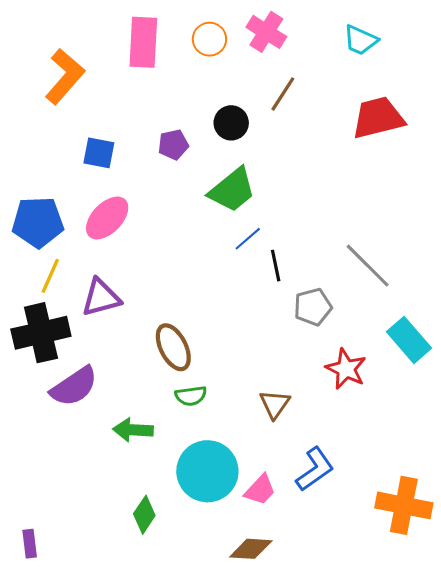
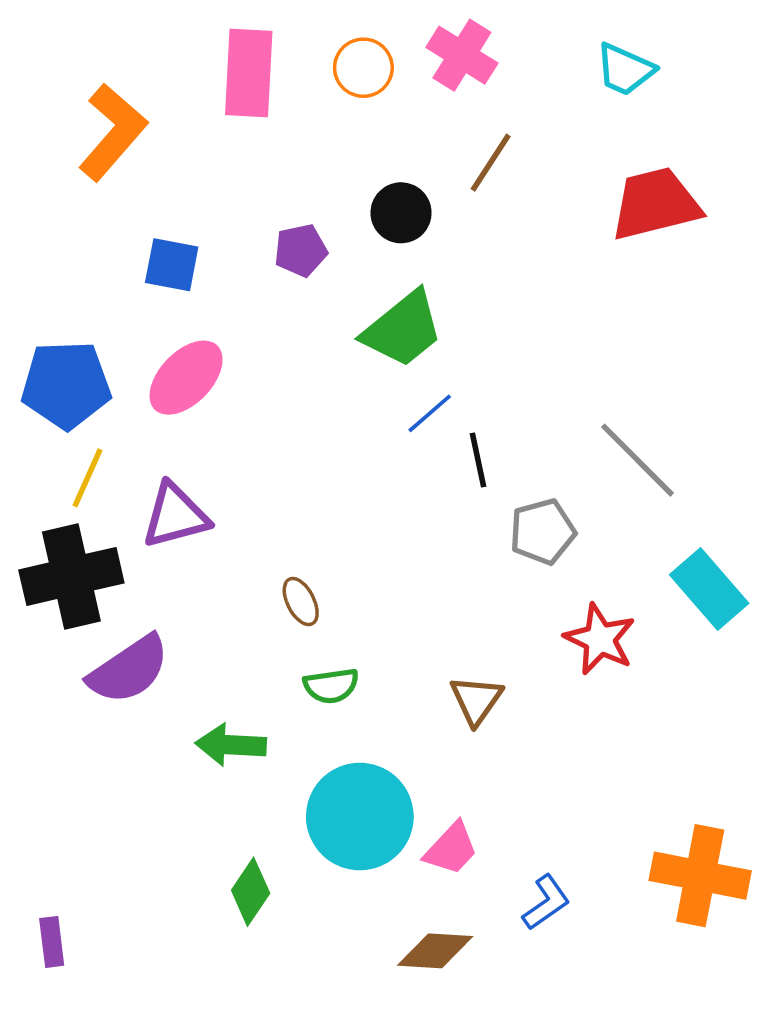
brown ellipse: (173, 347) -> (301, 602), size x0.6
blue L-shape: (315, 469) -> (546, 902), moved, size x0.7

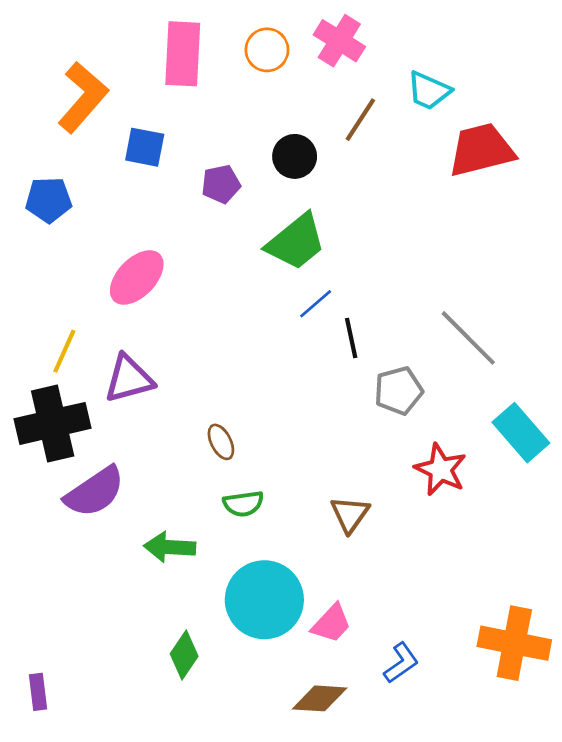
cyan trapezoid: (625, 69) -> (429, 91), moved
blue square: (172, 265) -> (145, 147), moved
blue pentagon: (66, 385) -> (49, 200), moved, size x0.7

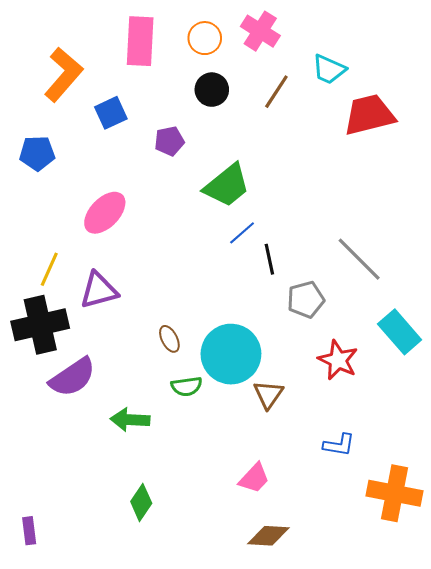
blue square: (145, 147) -> (111, 113), turned -36
black circle: (295, 156) -> (212, 90), moved
cyan circle: (264, 600) -> (231, 354), moved
blue L-shape: (401, 663) -> (339, 445), moved, turned 44
brown diamond: (320, 698) -> (268, 536), moved

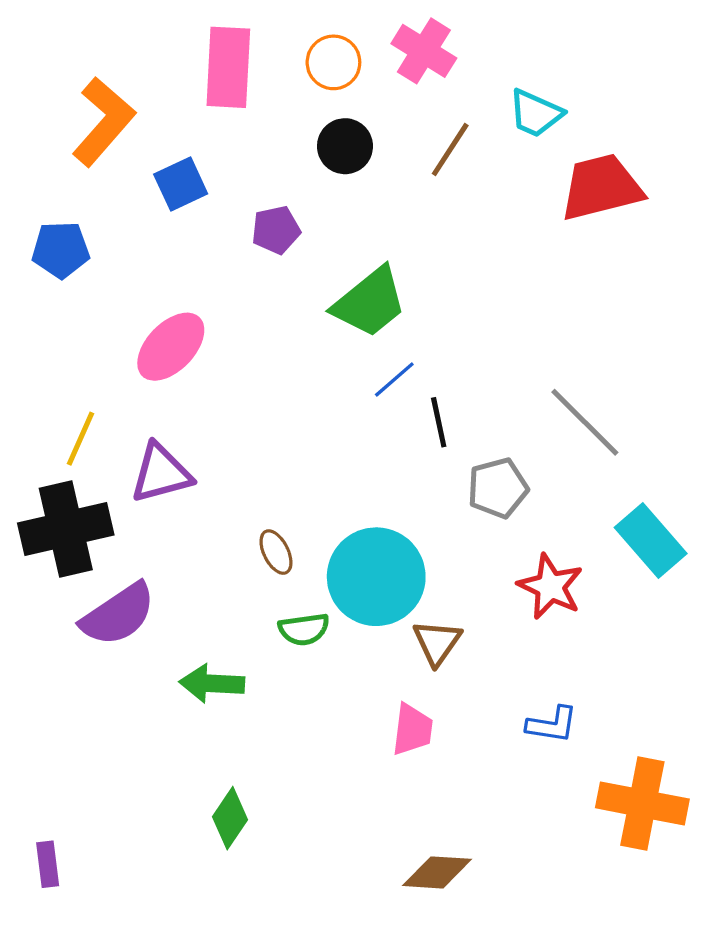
pink trapezoid: (254, 478) -> (412, 730), moved, turned -36

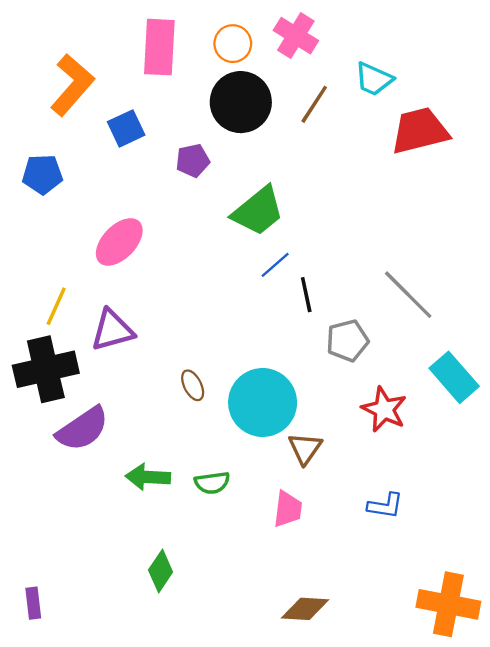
black circle: (345, 146) -> (241, 102), size x1.6
green semicircle: (304, 629) -> (212, 483), moved
orange cross: (642, 803) -> (448, 604), moved

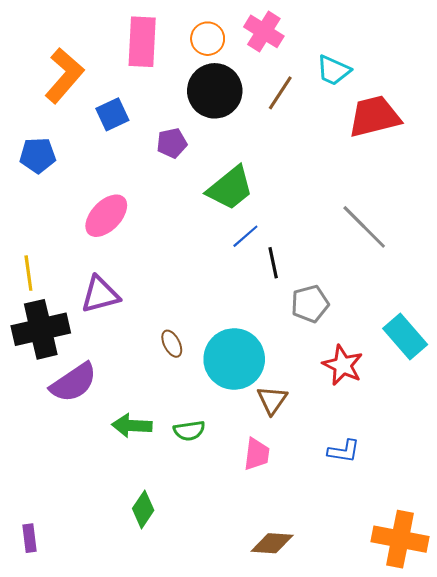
gray line: (408, 295) -> (364, 227), moved
yellow line: (56, 306) -> (28, 273), moved, turned -32

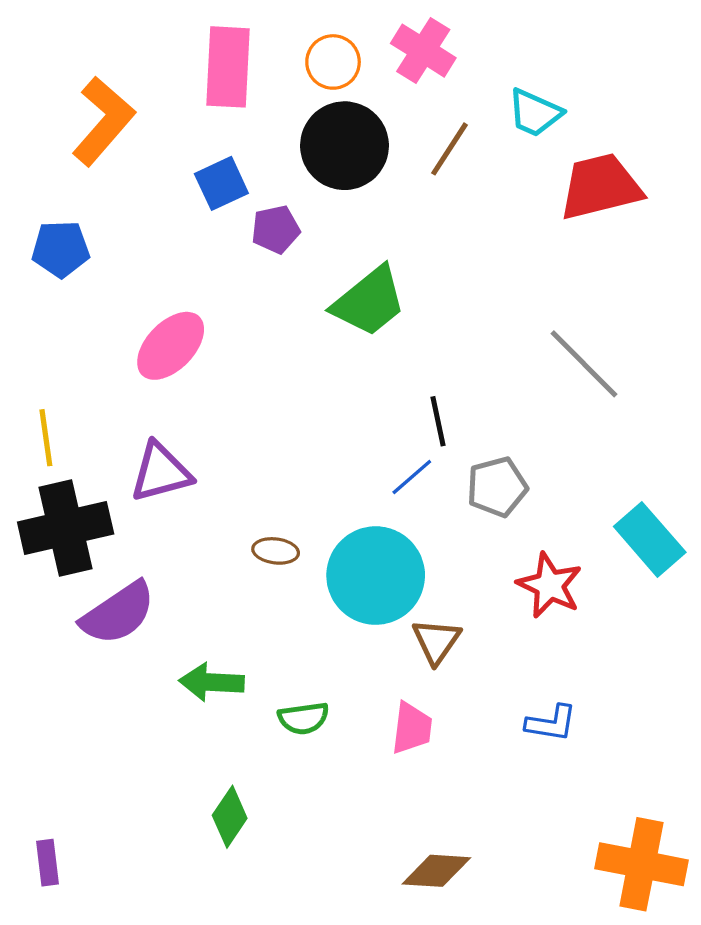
blue square: (112, 114) -> (221, 183), moved
blue line: (245, 236) -> (412, 477), moved
brown ellipse: (172, 344) -> (276, 551), turned -56
green semicircle: (189, 431) -> (303, 718), moved

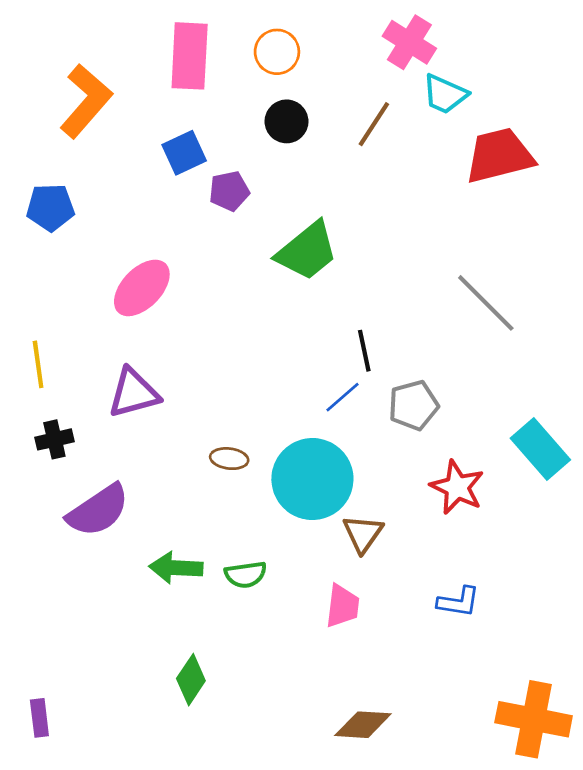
pink cross: (423, 51) -> (409, 42), moved
black circle: (344, 146) -> (287, 121), size x0.6
black cross: (66, 528) -> (54, 439), size x0.5
green semicircle: (303, 718) -> (246, 575), moved

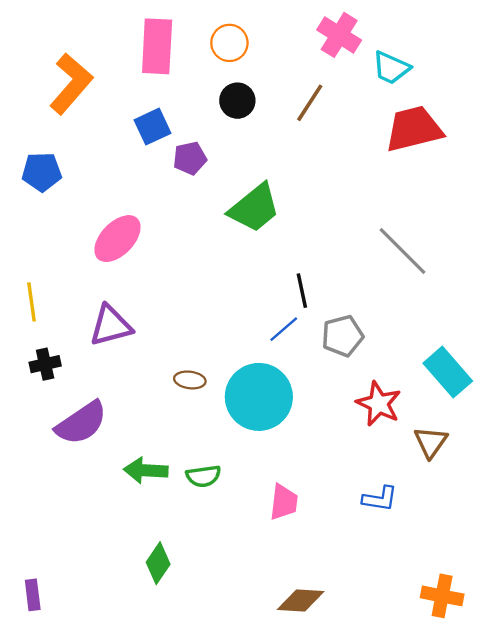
cyan trapezoid: (445, 94) -> (391, 68), moved
brown triangle: (363, 534) -> (431, 442), moved
orange cross: (534, 719) -> (442, 596), size x0.7

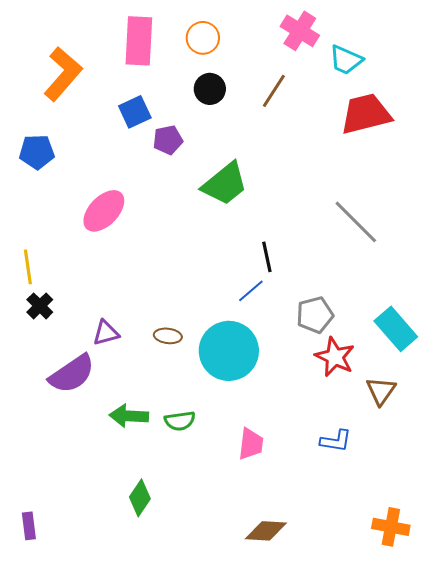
purple triangle: (111, 326) -> (106, 333), moved, size x0.7
gray pentagon: (343, 336) -> (315, 315), moved
black cross: (45, 364) -> (40, 306), moved, turned -32

